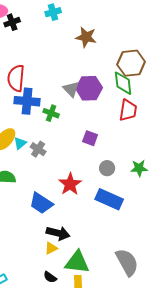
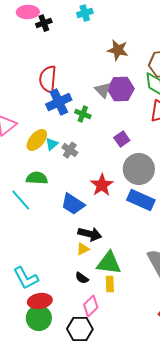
brown star: (86, 37) -> (118, 50), moved
blue cross: (27, 101) -> (59, 102), turned -30
purple square: (90, 138) -> (122, 139), turned 35
gray circle: (107, 168) -> (139, 169), size x2.0

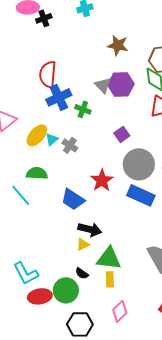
pink diamond: (91, 306) -> (120, 311), moved
green circle: (39, 318) -> (66, 290), moved

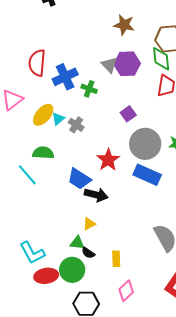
red semicircle: (48, 74) -> (37, 63), moved
black arrow: (90, 229) -> (96, 195), moved
green triangle: (109, 258) -> (77, 243), moved, size x0.6

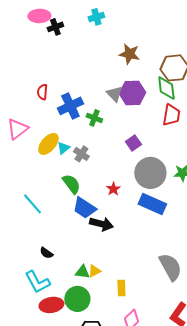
red semicircle: (37, 63) -> (42, 92), size x0.6
green semicircle: (43, 153) -> (71, 184), moved, turned 50
red star: (108, 160) -> (113, 189), size x0.6
yellow triangle: (89, 224) -> (94, 271), moved
black semicircle: (88, 253) -> (46, 253), moved

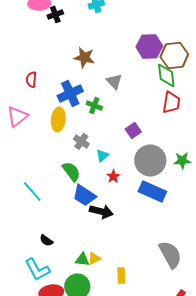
brown star: (129, 54) -> (84, 57), moved
red semicircle: (42, 92) -> (31, 79), moved
purple hexagon: (132, 93) -> (149, 46), moved
yellow ellipse: (48, 144) -> (58, 119), moved, turned -35
cyan triangle: (63, 148) -> (102, 155), moved

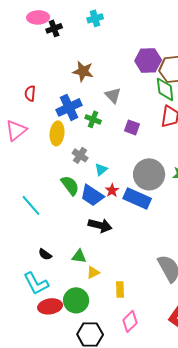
purple square: (133, 130) -> (132, 127), moved, turned -35
blue rectangle: (152, 191) -> (137, 198), moved
blue trapezoid: (84, 195) -> (92, 195), moved
green triangle: (82, 259) -> (79, 256), moved

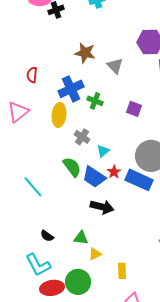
gray triangle: (113, 95) -> (115, 66), moved

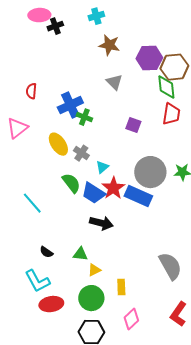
brown star: (85, 53) -> (109, 45), moved
green cross: (95, 101) -> (84, 117), moved
yellow ellipse: (59, 115) -> (58, 144), moved, turned -40
red star: (114, 172) -> (113, 188), size x1.6
green circle: (78, 282) -> (91, 298), moved

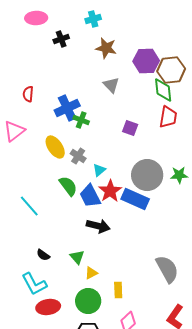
black cross: (55, 26) -> (61, 39), moved
blue trapezoid: (93, 193) -> (90, 196), turned 30
green triangle: (80, 254) -> (77, 257), turned 42

